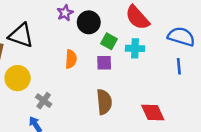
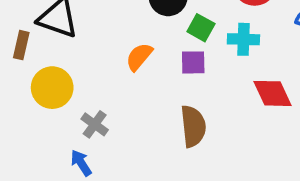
orange semicircle: (71, 59) -> (139, 57), turned -144
red diamond: (153, 112) -> (272, 93), moved

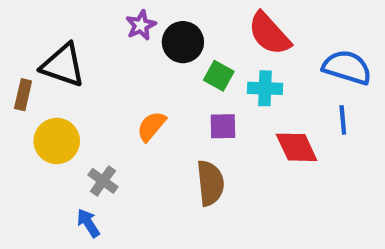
orange semicircle: (139, 57) -> (151, 126), moved
purple square: (193, 62) -> (223, 126), moved

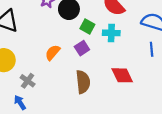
purple square: (223, 126) -> (82, 48), moved, turned -32
red diamond: (297, 147) -> (122, 75), moved

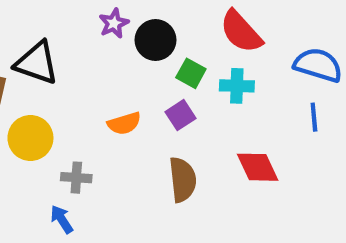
orange semicircle: (53, 53) -> (124, 123), turned -147
gray cross: (28, 81) -> (76, 178), turned -32

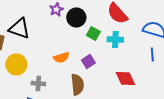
purple square: (181, 115) -> (88, 62), moved
brown semicircle: (183, 180) -> (77, 84), moved

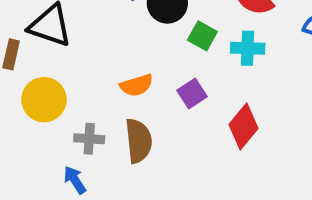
red diamond: (125, 78) -> (243, 126), moved, turned 65
brown semicircle: (77, 84) -> (139, 141), moved

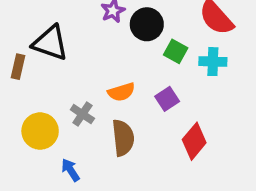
yellow circle: (44, 100) -> (40, 131), moved
red diamond: (243, 126) -> (194, 141), moved
gray cross: (89, 139) -> (82, 114), moved, turned 30

